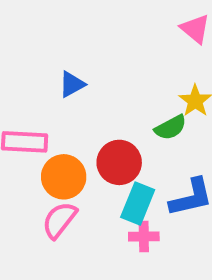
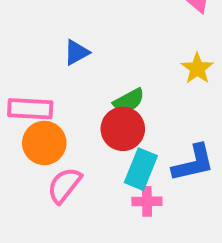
green semicircle: (171, 127) -> (129, 101), moved
orange circle: (64, 177) -> (44, 143), moved

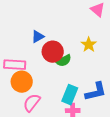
yellow star: (197, 68) -> (89, 45), moved
red circle: (123, 129) -> (53, 52), moved

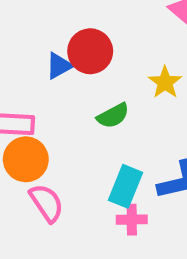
red circle: (53, 52) -> (90, 51), moved
pink semicircle: (32, 103) -> (47, 203), turned 108

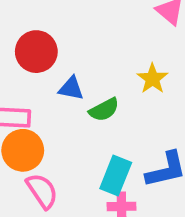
red circle: (90, 51) -> (36, 52), moved
blue triangle: (59, 66) -> (71, 88), moved, turned 40

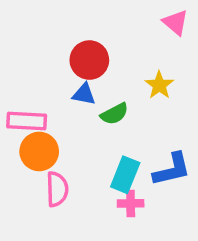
red circle: (36, 52) -> (89, 60), moved
pink semicircle: (42, 191) -> (57, 189), turned 32

